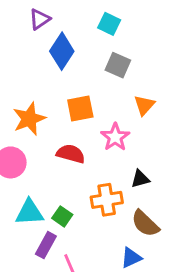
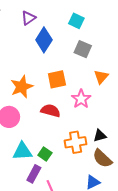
black triangle: (140, 179) -> (100, 136), moved

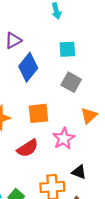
cyan square: (76, 21) -> (67, 49), turned -35
red semicircle: (51, 111) -> (28, 148), turned 126
black triangle: (100, 136) -> (79, 172), moved, turned 32

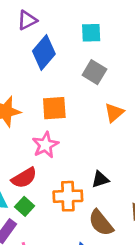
pink star: (64, 139) -> (45, 145), moved
red semicircle: (28, 148) -> (24, 178), moved
black triangle: (79, 172) -> (100, 179), turned -42

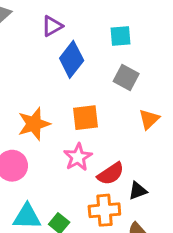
red semicircle: (24, 178) -> (111, 174), moved

